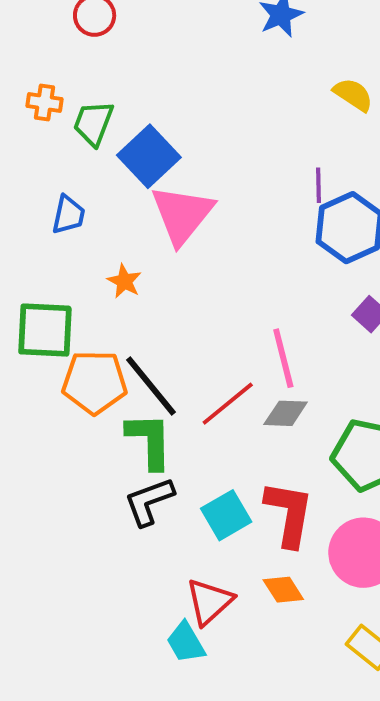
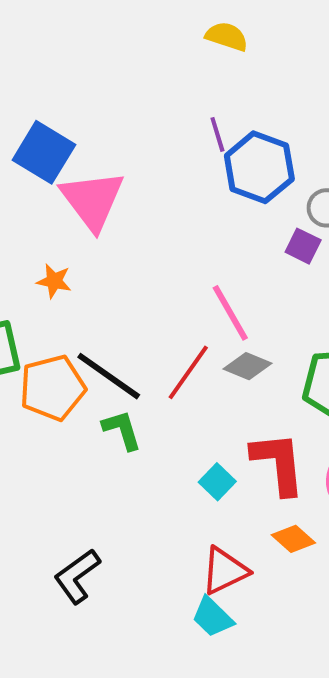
gray diamond: (286, 413) -> (247, 366), turned 36
green L-shape: (149, 441) -> (122, 430), size x0.7
black L-shape: (149, 501) -> (77, 576), moved
cyan square: (226, 515) -> (217, 482), size x0.7
red triangle: (210, 602) -> (225, 571), turned 32

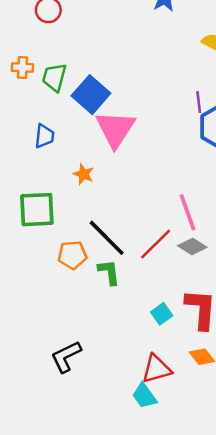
orange pentagon: (52, 388) -> (72, 255), moved, size x0.7

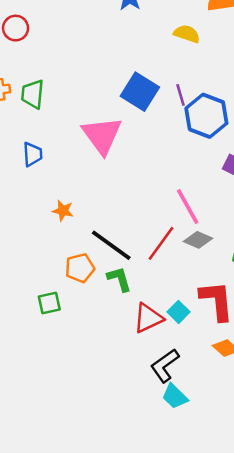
blue square: (91, 95) -> (140, 92), moved
orange star: (83, 174) -> (63, 211), moved
green square: (37, 210) -> (49, 303), moved, size x0.6
black L-shape: (66, 357) -> (165, 366), moved
red triangle: (157, 369) -> (148, 318), moved

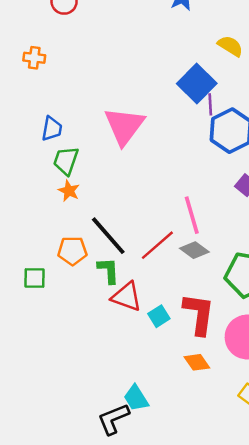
blue square: (140, 92) -> (197, 84), moved
green trapezoid: (33, 94) -> (66, 161), moved
red triangle: (148, 318) -> (127, 297), moved, turned 32
black L-shape: (165, 366) -> (113, 419), moved

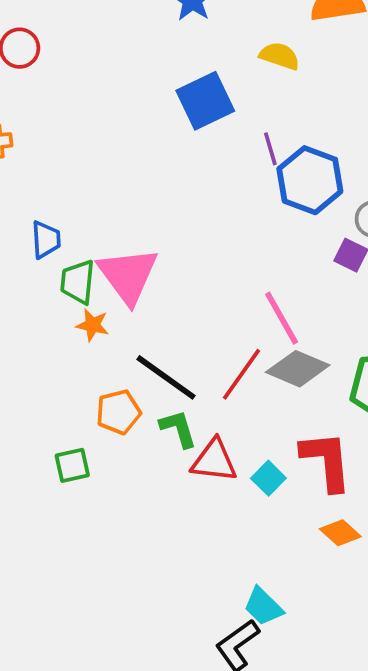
blue square: (197, 84) -> (205, 101), moved, turned 33
pink triangle: (124, 126) -> (128, 275), moved
gray diamond: (194, 250) -> (298, 369), size x1.4

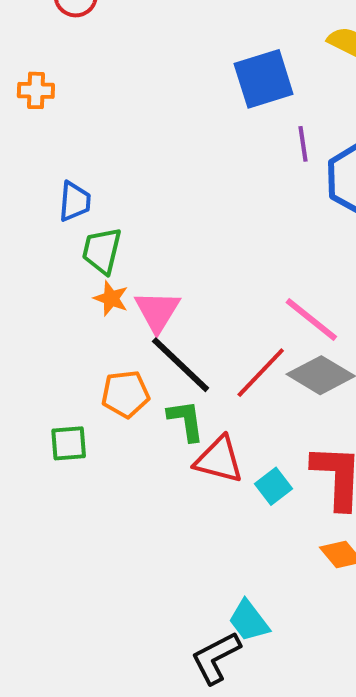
purple line: (270, 149) -> (303, 144), moved
pink triangle: (128, 275) -> (157, 311), moved, size x0.7
pink line: (282, 318) -> (311, 320), turned -30

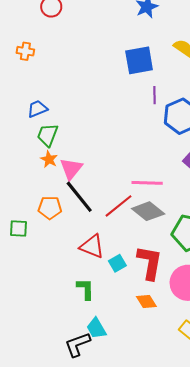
blue trapezoid: (75, 201) -> (37, 109), turned -125
pink line: (311, 320) -> (147, 183), turned -44
green L-shape: (186, 420) -> (85, 289), moved

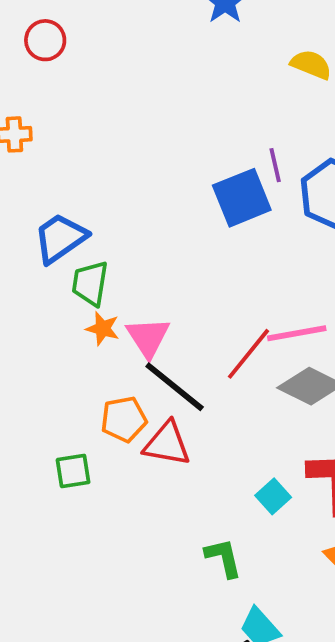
blue square: (139, 60) -> (242, 198), moved
blue trapezoid: (37, 109) -> (60, 238), size x1.4
red line: (118, 206) -> (249, 354), moved
red triangle: (92, 246) -> (167, 444), moved

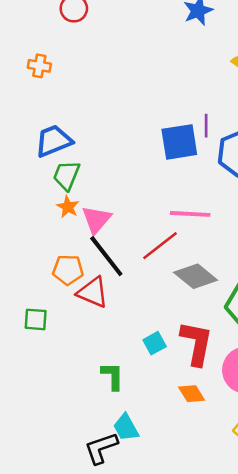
pink line: (297, 333) -> (190, 214), moved
green square: (73, 471) -> (36, 319), moved

